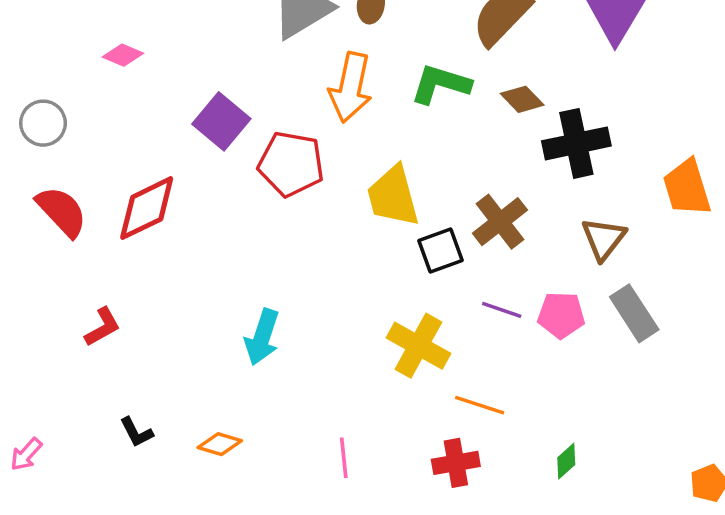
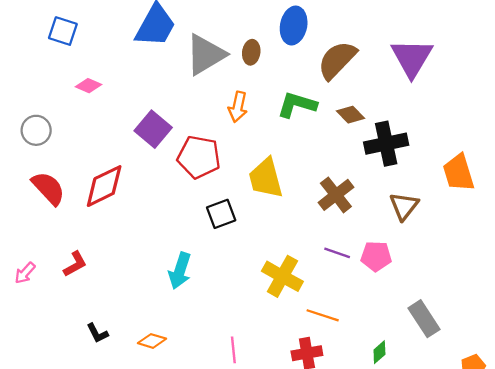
orange arrow: (351, 87) -> (238, 107), size x0.7
black square: (441, 251) -> (221, 214), moved
gray rectangle: (634, 313) -> (424, 319), moved
pink arrow: (26, 454) -> (25, 273), moved

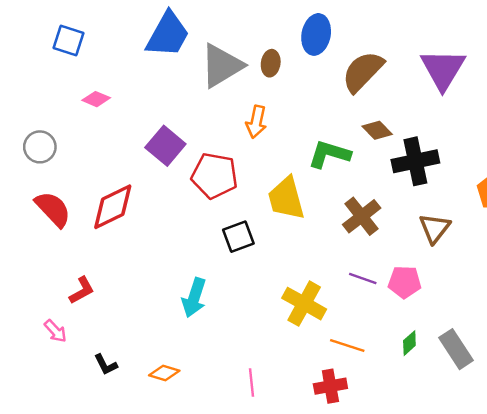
green L-shape: (297, 105) -> (329, 154), moved
pink arrow: (25, 273) -> (55, 331), moved, turned -85
green diamond: (379, 352) -> (409, 343), moved

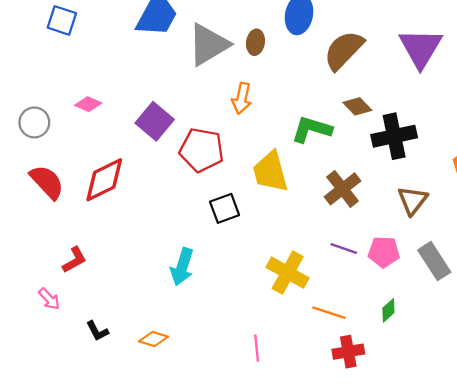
pink diamond: (96, 99) -> (88, 104), moved
gray rectangle: (456, 349) -> (434, 261), moved
pink line: (252, 383) -> (257, 348), moved
red cross: (330, 386) -> (348, 352), moved

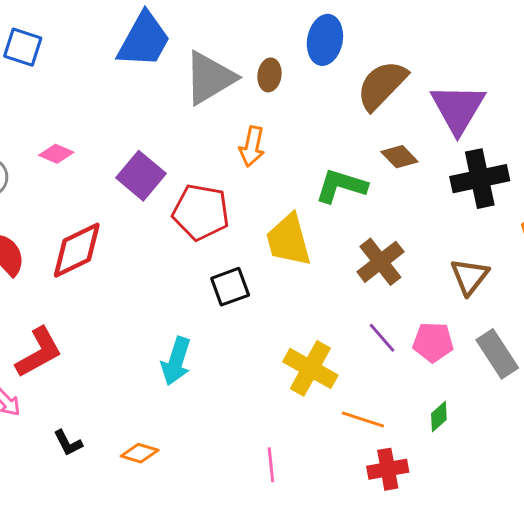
purple triangle: (420, 48) -> (458, 109), moved
black cross: (394, 136) -> (480, 179), moved
purple line: (344, 248) -> (382, 338), turned 30
red L-shape: (74, 260) -> (39, 352), size x1.5

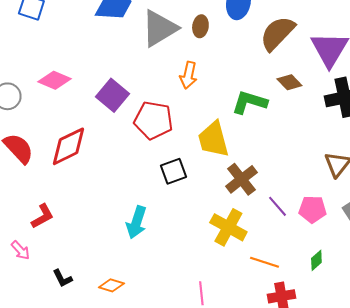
pink diamond: (56, 154) -> (54, 80), size x1.4
brown cross: (380, 262) -> (241, 179), moved
red L-shape: (39, 352) -> (42, 216), size x0.7

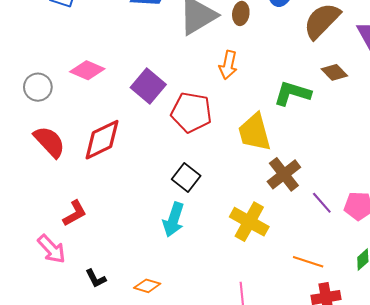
black square: (173, 171) -> (186, 178), moved, turned -32
yellow cross: (228, 227) -> (249, 222), moved
pink arrow: (20, 250) -> (52, 249), size x1.4

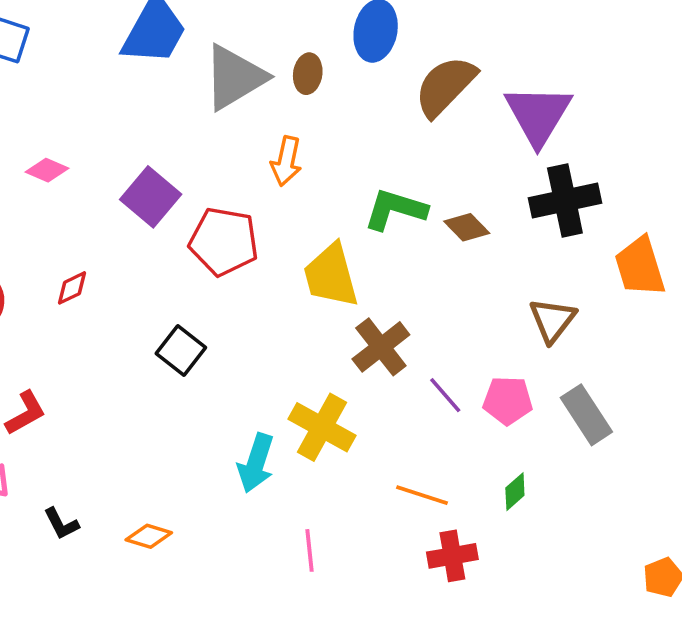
pink diamond: (87, 70) -> (47, 170), size x0.7
brown diamond: (334, 72) -> (467, 227), moved
red diamond: (102, 140) -> (72, 288), size x0.5
black square: (186, 178) -> (181, 350), moved
cyan arrow: (174, 220) -> (256, 463), moved

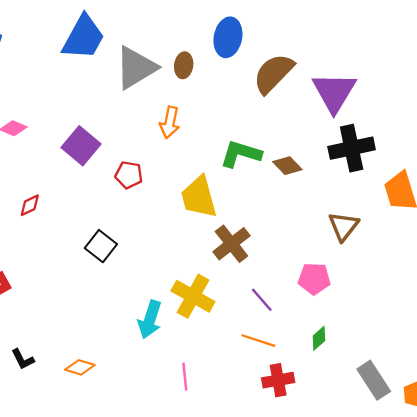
red pentagon: (224, 242) -> (129, 175), size x0.6
purple line: (445, 395) -> (262, 300), moved
gray rectangle: (586, 415) -> (374, 380), moved

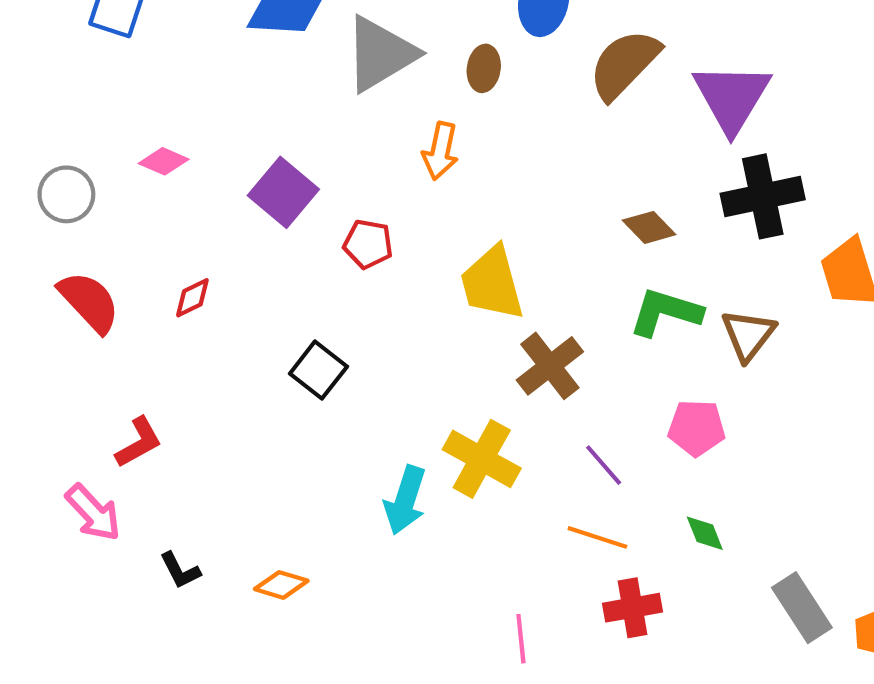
brown ellipse: (184, 65) -> (484, 68), moved
green L-shape: (241, 154) -> (666, 312), moved
green diamond: (319, 338) -> (705, 533), turned -70
pink line: (185, 377) -> (521, 639), moved

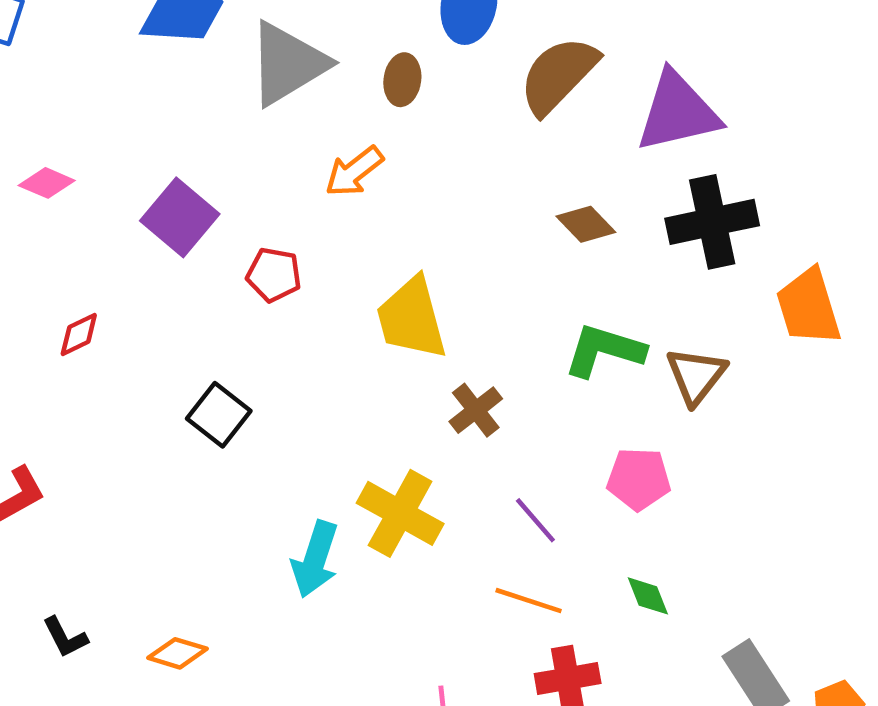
purple triangle: (732, 97) -> (678, 112), turned 46
orange arrow: (440, 151) -> (354, 171), turned 40
brown diamond: (649, 227) -> (586, 224), moved
brown cross: (550, 366) -> (476, 410), size x0.7

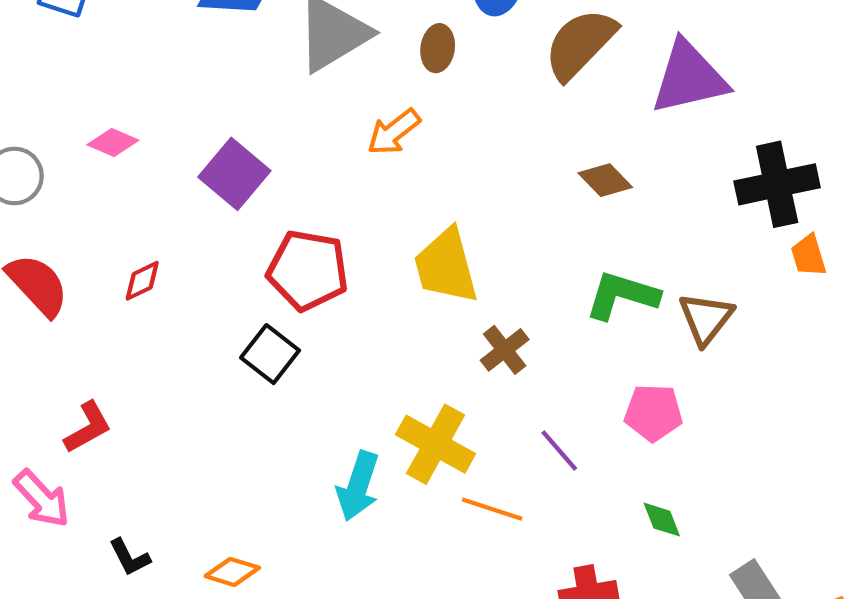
black cross: (712, 222) -> (777, 184), moved
red pentagon: (274, 275) -> (308, 270), moved, size x1.6
orange trapezoid: (808, 307) -> (809, 256), size x0.6
orange line: (529, 601) -> (492, 509), moved

